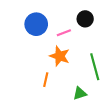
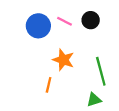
pink line: (64, 33) -> (64, 21), moved, turned 48
green triangle: (80, 93) -> (94, 100), moved

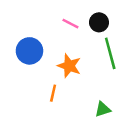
blue circle: (38, 26) -> (29, 51), moved
green line: (101, 71) -> (110, 53), moved

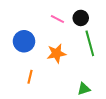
orange star: (69, 66) -> (56, 53), turned -30
orange line: (53, 93) -> (30, 77), moved

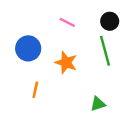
black circle: (81, 18) -> (110, 21), moved
orange star: (56, 53) -> (66, 63), turned 30

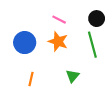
orange star: (66, 63) -> (58, 41), moved
green triangle: (98, 104) -> (73, 76), moved, turned -32

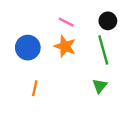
green triangle: (73, 76) -> (100, 86), moved

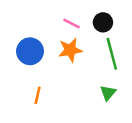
black circle: (108, 21) -> (103, 22), moved
orange star: (65, 46) -> (70, 50), turned -30

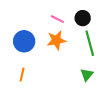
orange line: (38, 95) -> (22, 75), moved

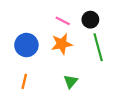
green triangle: (87, 75) -> (71, 81), moved

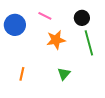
pink line: (63, 21) -> (45, 16), moved
blue circle: (26, 45) -> (15, 25), moved

